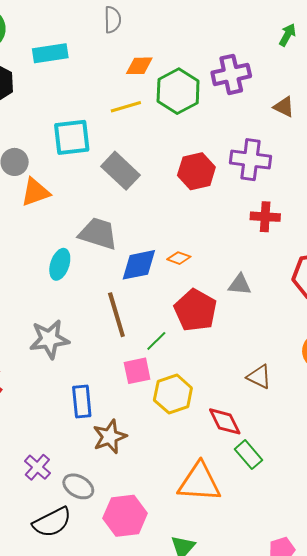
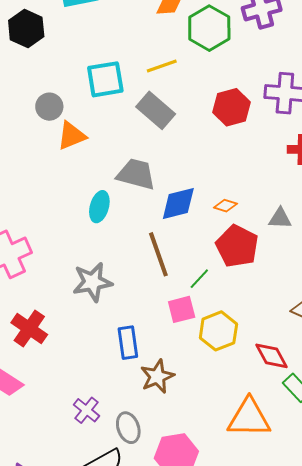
yellow line: (126, 107) -> (162, 66), moved
orange diamond: (179, 258) -> (225, 206), moved
gray ellipse: (78, 486) -> (128, 428), turned 44

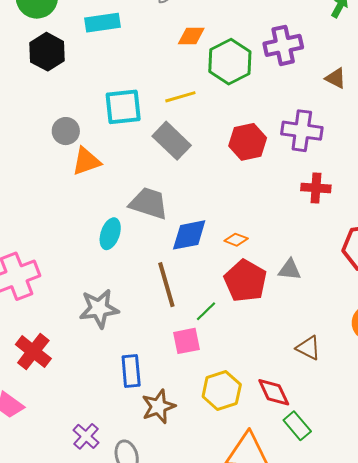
gray triangle: (280, 218) -> (290, 270), moved
yellow hexagon: (218, 331) -> (222, 390), moved

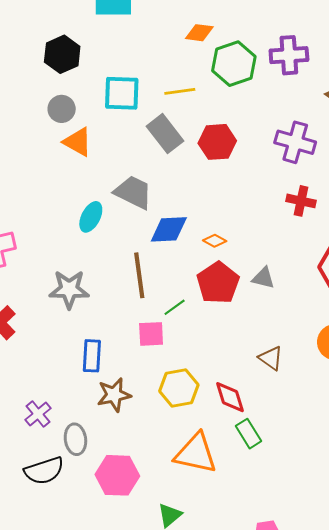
black hexagon: (47, 52) -> (62, 54), moved
red hexagon: (248, 142) -> (217, 142), moved
orange triangle: (86, 161) -> (78, 142), turned 40

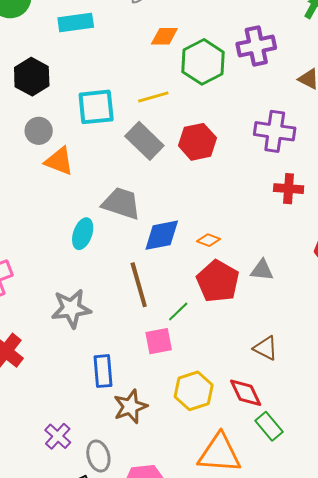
brown triangle: (271, 358) -> (265, 348), moved

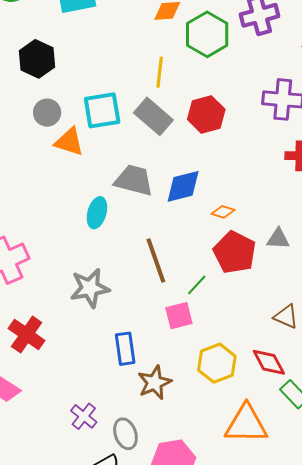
yellow line: (153, 97) -> (160, 72), turned -64
cyan square: (96, 107) -> (102, 110), moved
blue diamond: (162, 235) -> (183, 186), moved

